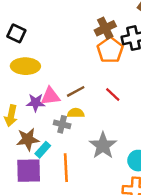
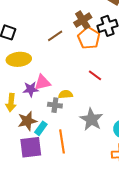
brown line: (76, 91) -> (55, 36), moved

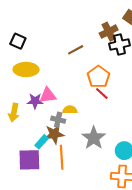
brown cross: (83, 20) -> (109, 32), moved
brown line: (55, 36) -> (76, 50), moved
orange pentagon: (89, 38) -> (98, 77), moved
brown star: (27, 121) -> (54, 134), moved

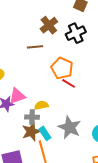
brown cross: (109, 32) -> (49, 25), moved
brown line: (76, 50) -> (35, 47), turned 35
cyan rectangle: (42, 142) -> (45, 133), moved, turned -64

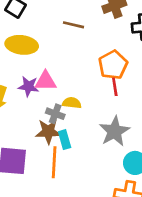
brown line: (35, 47) -> (73, 25), moved
red line: (69, 83) -> (115, 87), turned 32
gray star: (70, 127) -> (114, 131), moved

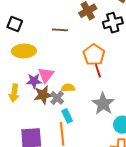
pink triangle: (46, 81) -> (46, 75), turned -42
gray cross: (55, 114) -> (57, 98), turned 32
brown star: (48, 132) -> (43, 95), moved

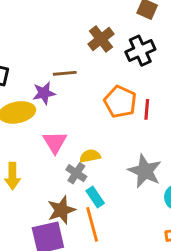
red line: (98, 71) -> (147, 109), moved, turned 32
purple star: (34, 81) -> (44, 93), moved
brown star: (43, 95) -> (61, 210), moved

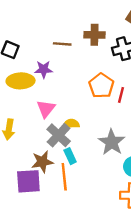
brown cross: (101, 39) -> (94, 35), turned 30
brown line: (65, 73) -> (62, 44), moved
gray cross: (76, 173) -> (59, 135), size x1.5

